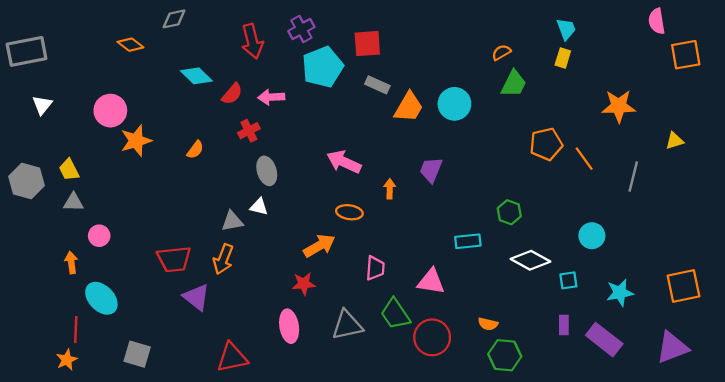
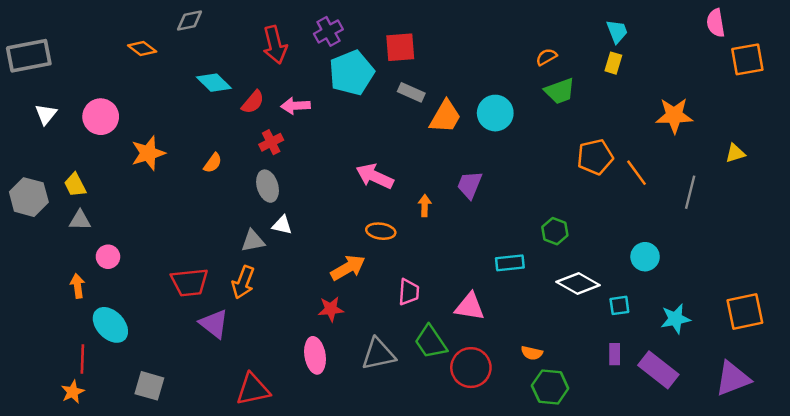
green trapezoid: (514, 84) -> (560, 91), turned 44
pink circle: (110, 111) -> (101, 117), moved
gray ellipse: (267, 171) -> (268, 186), moved

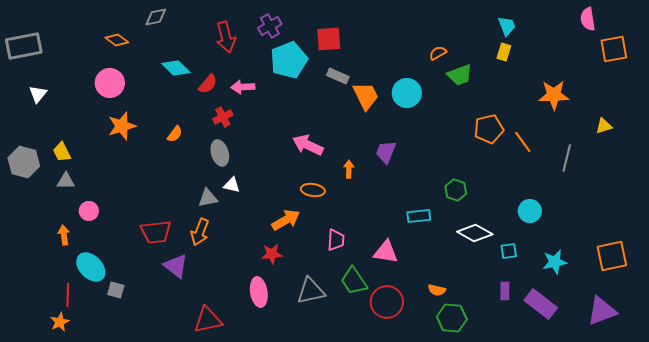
orange semicircle: (546, 57) -> (438, 53), moved
pink circle: (101, 117) -> (110, 83), moved
orange trapezoid: (445, 117) -> (366, 96), turned -56
gray square: (149, 386) -> (116, 290), moved, size x0.7

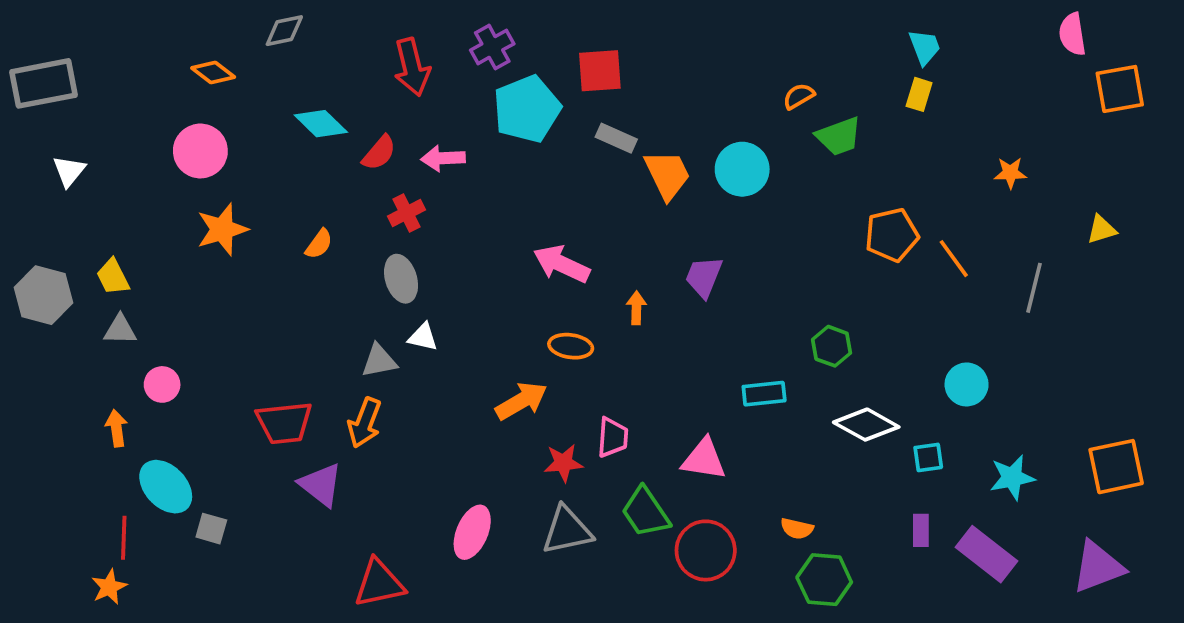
orange star: (554, 95) -> (1010, 173), size x0.6
red star: (272, 254) -> (563, 463), moved
pink ellipse: (259, 292) -> (472, 532), turned 32

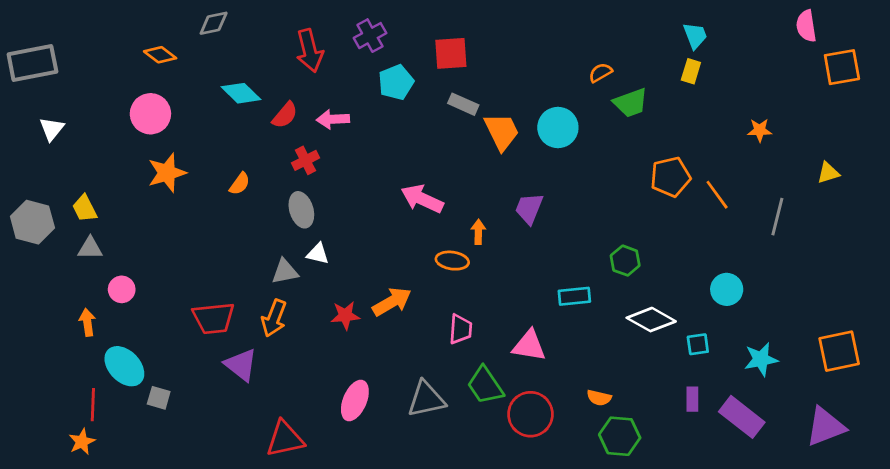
cyan pentagon: (527, 109) -> (396, 82), size x0.7
orange ellipse: (571, 346) -> (452, 261), moved
red star: (563, 463) -> (345, 315), moved

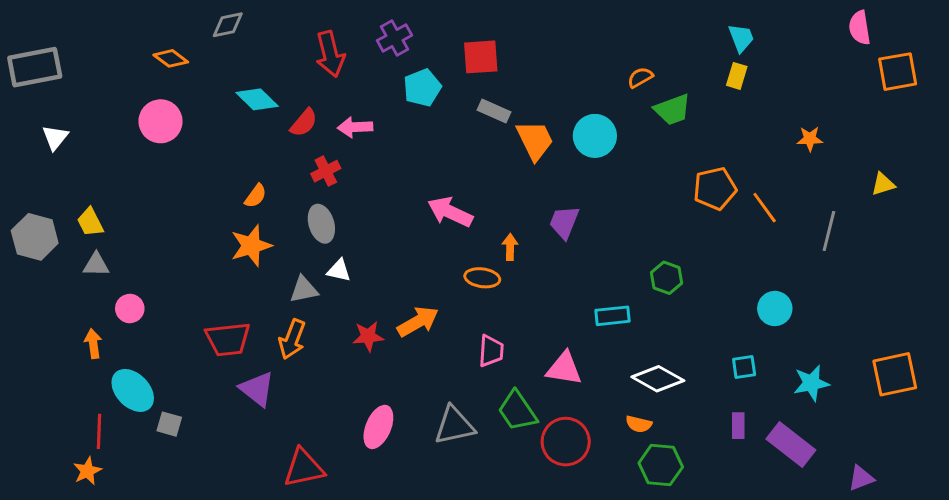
orange star: (167, 173) -> (251, 246), moved
white diamond: (651, 320) -> (658, 379), moved
purple triangle: (825, 427) -> (861, 478), moved, size x0.6

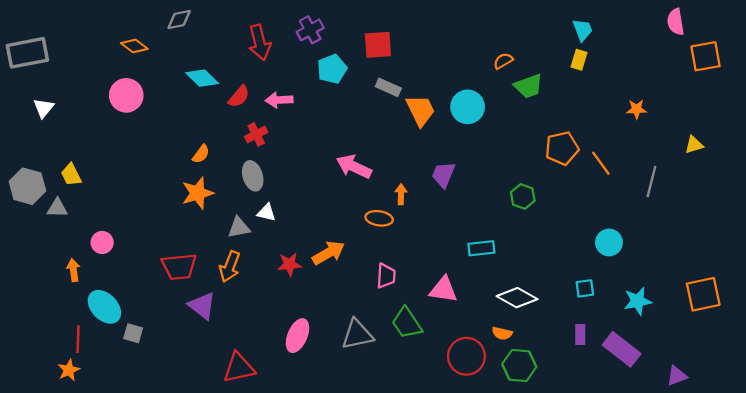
gray triangle: (96, 265) -> (57, 208), moved
green hexagon: (667, 278) -> (523, 196), moved
red circle: (566, 442) -> (466, 356), moved

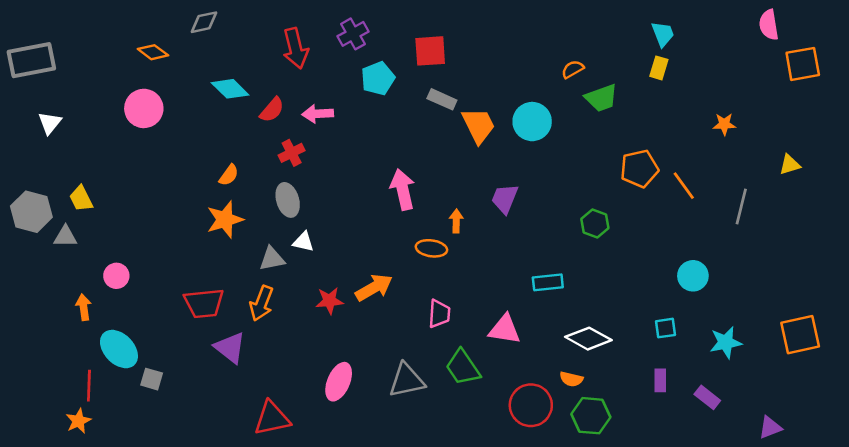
pink arrow: (354, 167) -> (403, 190), turned 52
purple rectangle: (622, 349) -> (707, 397), size x0.6

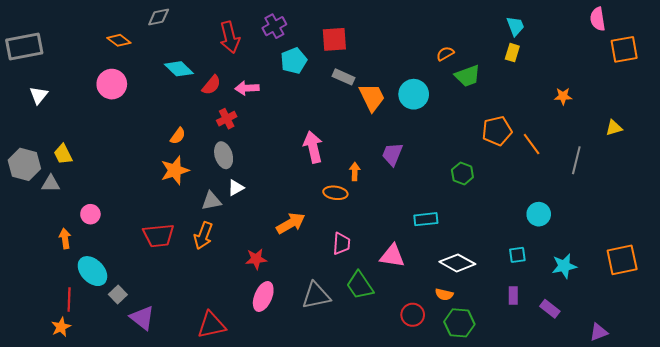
white triangle: (303, 242) -> (236, 188), turned -42
red star: (329, 301) -> (256, 259), moved
purple triangle: (230, 348) -> (142, 318), moved
gray square: (152, 379) -> (118, 294), turned 30
red circle: (531, 405) -> (413, 315), size x0.7

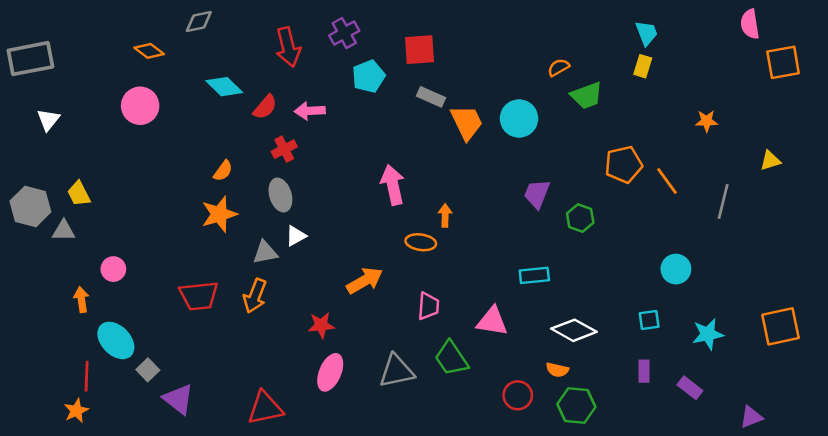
purple trapezoid: (392, 154) -> (537, 194), moved

